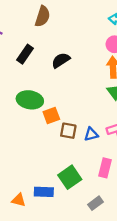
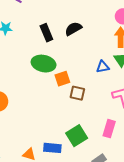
black rectangle: (25, 54) -> (46, 33), moved, turned -60
blue triangle: (91, 134) -> (103, 67), moved

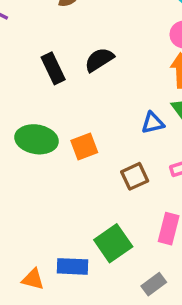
green ellipse: (44, 64) -> (37, 139), moved
brown square: (77, 93) -> (135, 176), moved, turned -35

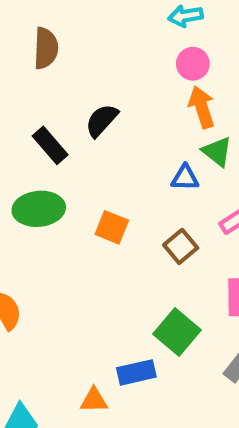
blue triangle: (153, 123) -> (185, 178), turned 30
green ellipse: (37, 139) -> (39, 209), moved
orange square: (84, 146) -> (112, 227), turned -32

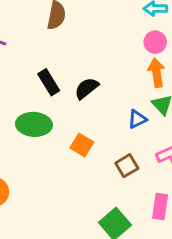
black semicircle: (102, 120) -> (87, 88), moved
blue triangle: (185, 178) -> (137, 119), turned -36

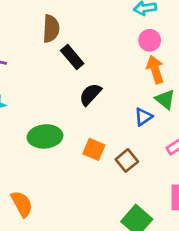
black rectangle: (49, 82) -> (72, 57), moved
brown square: (127, 166) -> (127, 160), moved

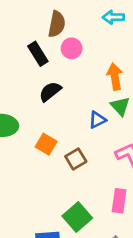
brown semicircle: (51, 29) -> (57, 24), moved
pink circle: (150, 40) -> (72, 48), moved

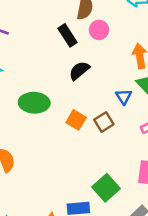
blue triangle: (97, 120) -> (124, 97), turned -36
brown square: (76, 159) -> (104, 122), moved

